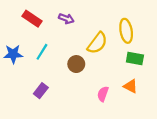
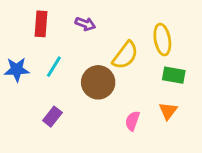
red rectangle: (32, 19) -> (41, 24), turned 60
brown circle: (76, 64) -> (98, 82), size x1.5
orange triangle: (131, 86) -> (168, 111), turned 40

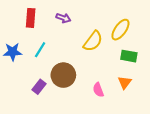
yellow ellipse: (162, 40) -> (120, 30), turned 45
brown circle: (98, 82) -> (63, 75), moved
pink semicircle: (132, 121) -> (98, 90), turned -40

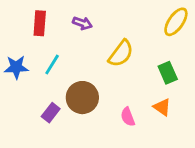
yellow ellipse: (120, 30) -> (176, 22), moved
green rectangle: (129, 56) -> (168, 73), turned 56
orange triangle: (125, 82) -> (162, 107), turned -32

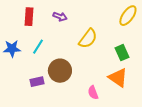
orange triangle: (162, 107) -> (118, 78), size x1.5
purple rectangle: (51, 113) -> (37, 82), turned 40
pink semicircle: (128, 117) -> (93, 93), moved

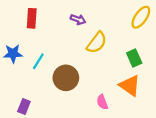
purple arrow: (60, 17) -> (78, 19), moved
cyan line: (38, 47) -> (38, 61), moved
purple rectangle: (37, 82) -> (24, 107), moved, turned -56

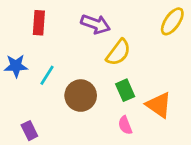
purple arrow: (78, 19) -> (95, 24), size x1.5
green rectangle: (134, 58) -> (125, 90), moved
purple rectangle: (24, 107) -> (29, 131), turned -48

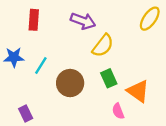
pink semicircle: (125, 125) -> (118, 111), moved

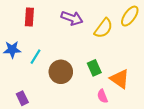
yellow semicircle: (103, 46) -> (103, 28), moved

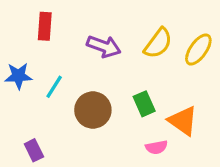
yellow ellipse: (130, 16) -> (198, 50), moved
purple arrow: (72, 18) -> (104, 46), moved
pink semicircle: (102, 96) -> (157, 147), turned -80

